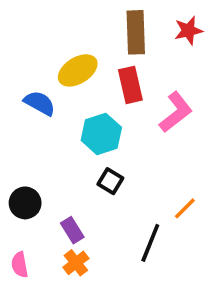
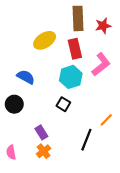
red star: (188, 31) -> (103, 26), moved
blue semicircle: (40, 103) -> (26, 77), moved
cyan hexagon: (101, 134) -> (71, 77), moved
black circle: (25, 203) -> (14, 104), moved

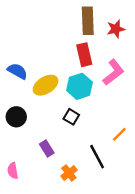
yellow ellipse: (45, 40) -> (46, 85), moved
blue semicircle: (26, 77) -> (17, 71), moved
black line: (86, 140) -> (97, 157), turned -50
orange cross: (44, 151) -> (69, 173), moved

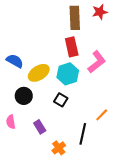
red star: (116, 29) -> (100, 12), moved
black circle: (16, 117) -> (24, 96), moved
black line: (97, 157) -> (83, 134), turned 40
pink semicircle: (13, 171) -> (11, 122), moved

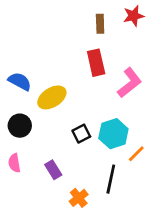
brown rectangle: (75, 18) -> (100, 24), size x0.6
cyan hexagon: (68, 74) -> (113, 134), moved
black circle: (24, 96) -> (20, 126), moved
black square: (61, 100) -> (81, 134), turned 32

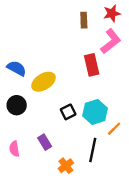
red rectangle: (96, 63) -> (92, 65), moved
pink L-shape: (130, 83) -> (111, 41), moved
pink semicircle: (14, 163) -> (14, 149), moved

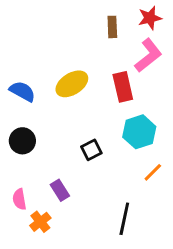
yellow ellipse: (43, 82) -> (72, 84), moved
cyan hexagon: (95, 112) -> (139, 132), moved
black line: (93, 150) -> (124, 219), moved
orange cross: (66, 166) -> (40, 222), moved

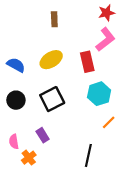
brown rectangle: (112, 27) -> (54, 19), moved
black square: (91, 150) -> (52, 99), moved, size x1.6

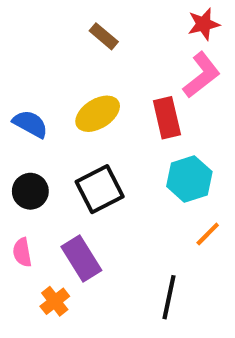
brown rectangle: (54, 19) -> (104, 36), turned -48
purple rectangle: (43, 135) -> (81, 258), size x1.5
pink semicircle: (14, 142) -> (22, 252), moved

